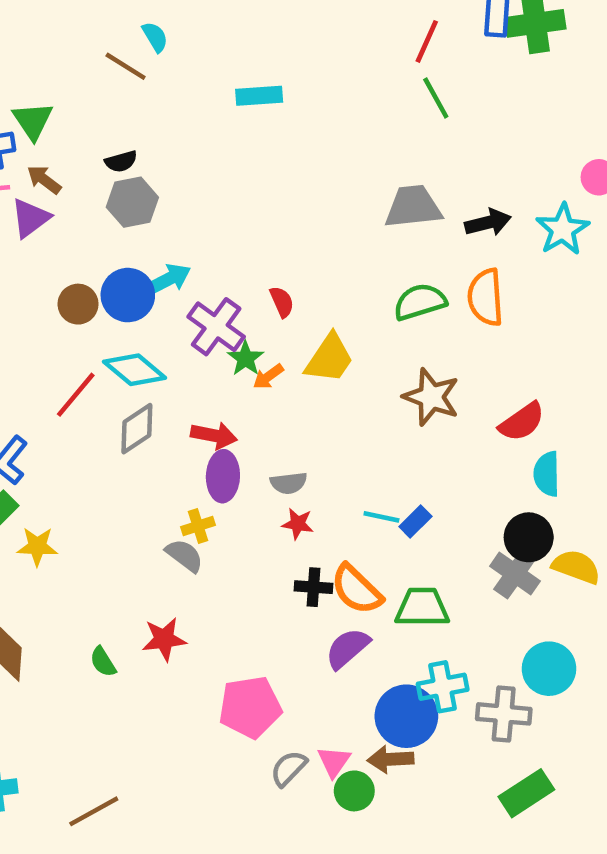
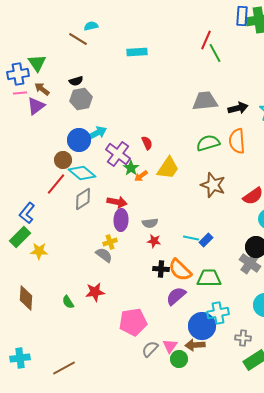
cyan semicircle: (155, 37) -> (91, 26), turned -72
red line: (427, 41) -> (206, 40), moved
brown circle: (78, 304) -> (63, 160), moved
gray cross: (504, 714) -> (243, 338), moved, size x0.7

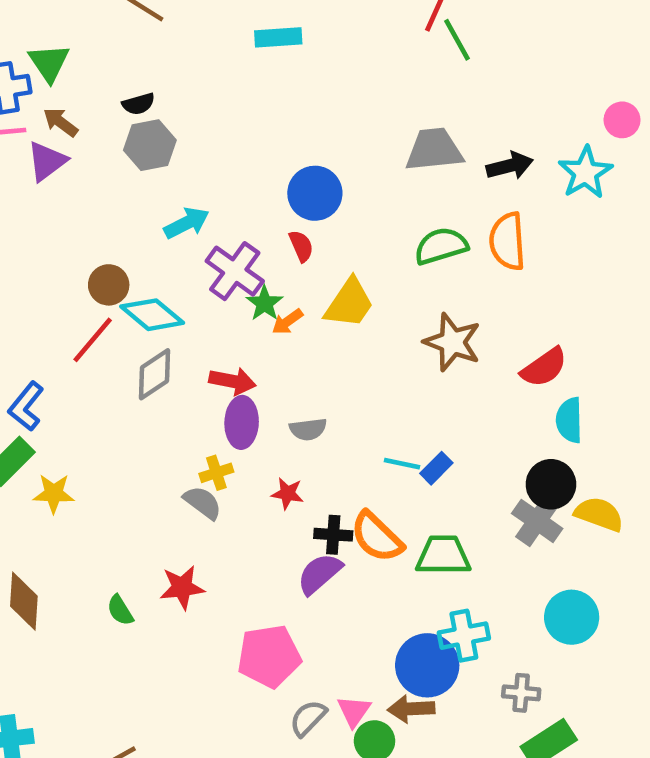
blue circle: (79, 140) -> (315, 193), moved
red star: (154, 241) -> (287, 493), moved
purple semicircle: (176, 296) -> (319, 574), moved

